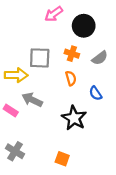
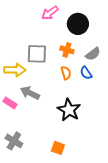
blue semicircle: (95, 93) -> (86, 73), moved

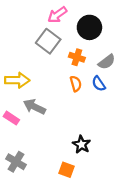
gray square: (37, 54) -> (48, 41), moved, turned 35
black star: (69, 110) -> (81, 144), moved, size x0.7

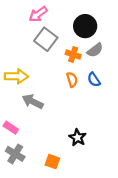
pink arrow: (57, 15) -> (38, 14), moved
gray semicircle: (107, 62) -> (95, 50), moved
pink rectangle: (11, 118) -> (11, 128), moved
orange square: (67, 170) -> (52, 162), moved

